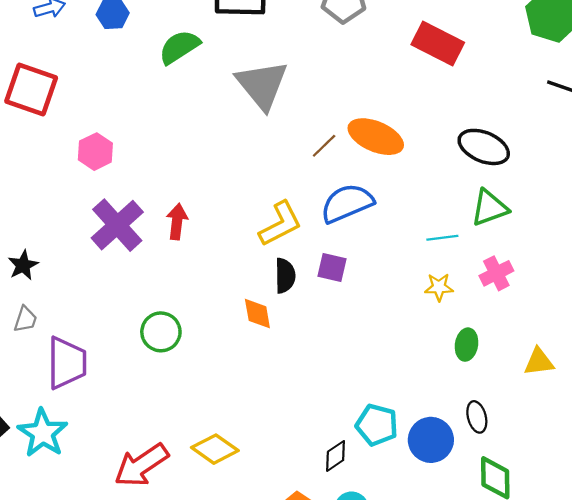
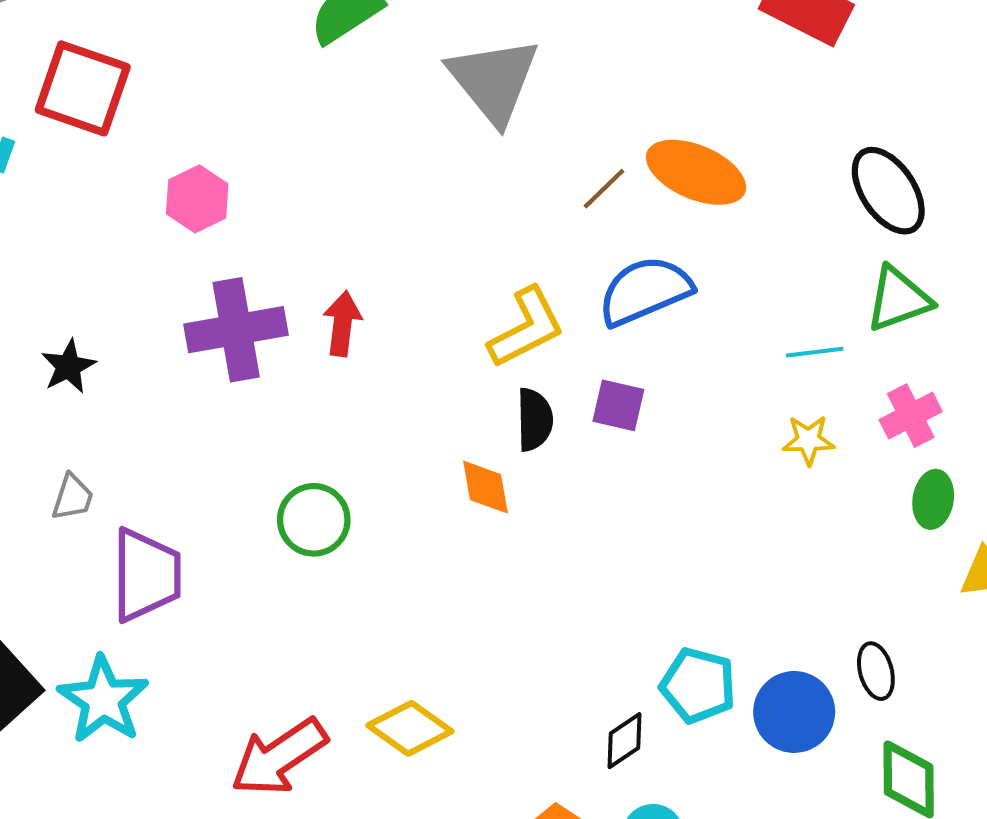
black ellipse: (484, 147) -> (888, 191), turned 33
purple cross: (117, 225) -> (236, 330), turned 32
black star: (23, 265) -> (68, 366), moved
green ellipse: (466, 345) -> (933, 499), moved

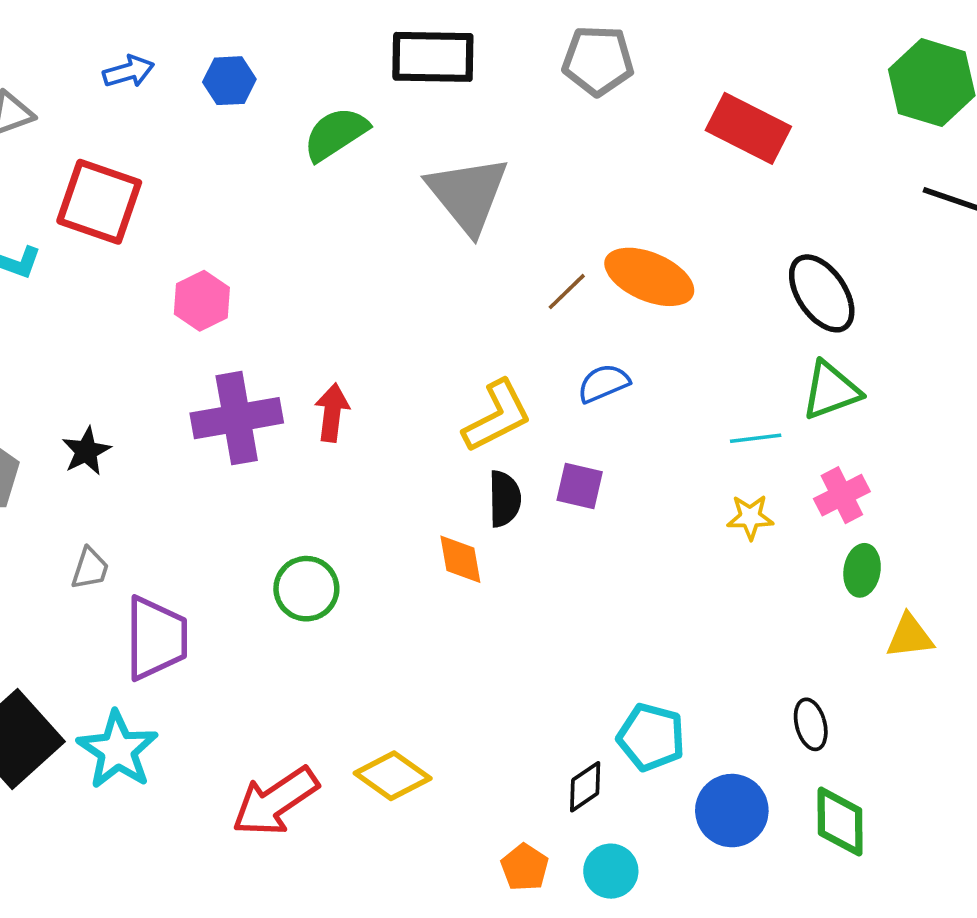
blue semicircle: (645, 291) -> (603, 383), size x0.6
blue circle: (794, 712) -> (732, 811), moved

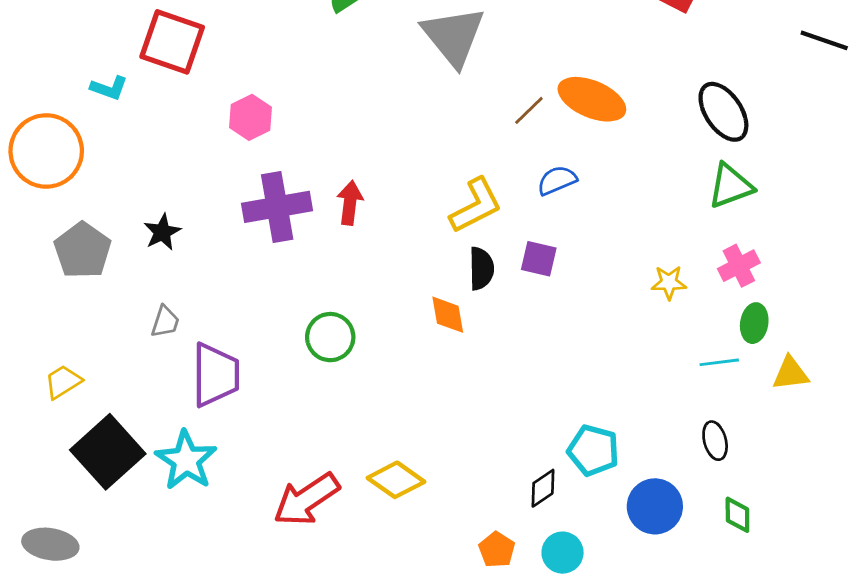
cyan line: (756, 438) -> (719, 362), moved
green diamond: (840, 822) -> (737, 515), size x0.7

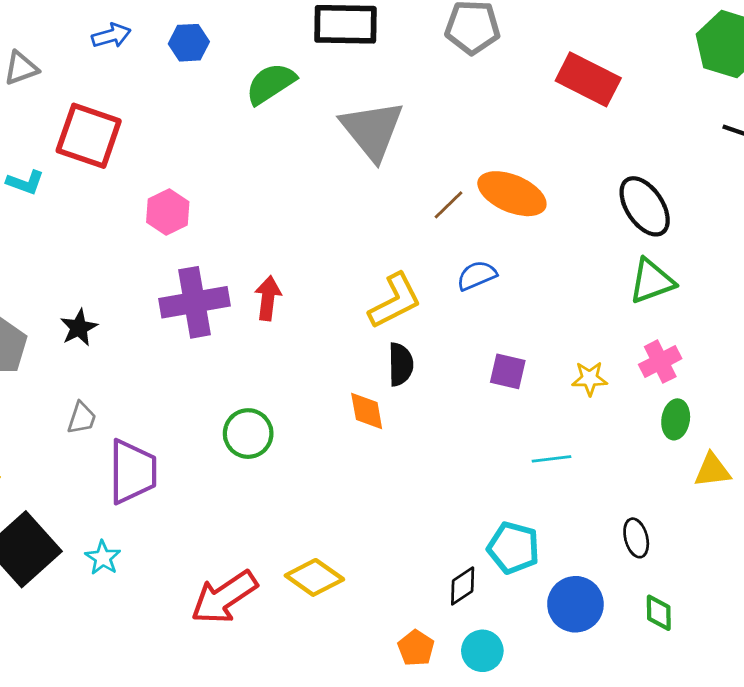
purple square: (539, 259) -> (508, 371), moved
cyan line: (719, 362) -> (551, 459), moved
cyan star: (186, 460) -> (103, 558), size x0.6

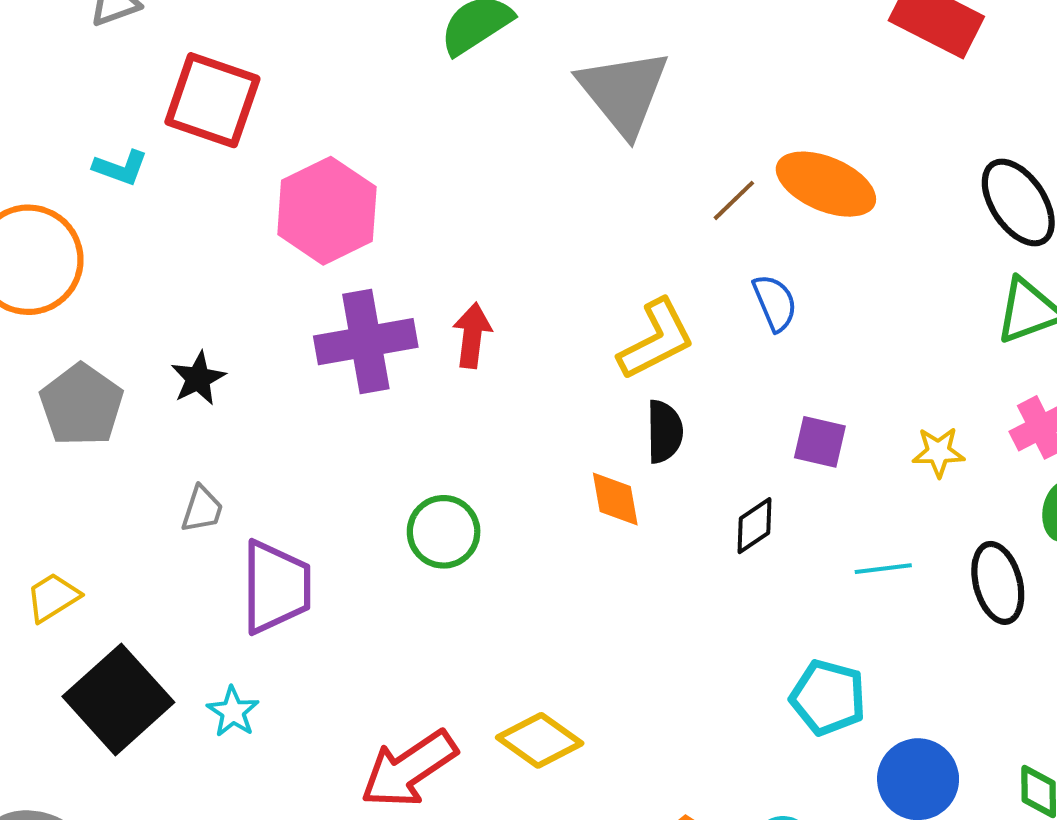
pink hexagon: (168, 212) -> (327, 211), size x1.6
blue semicircle: (477, 275) -> (775, 303), turned 90
black ellipse: (636, 538) -> (998, 583), moved, size x1.4
black diamond: (463, 586) -> (754, 526), moved

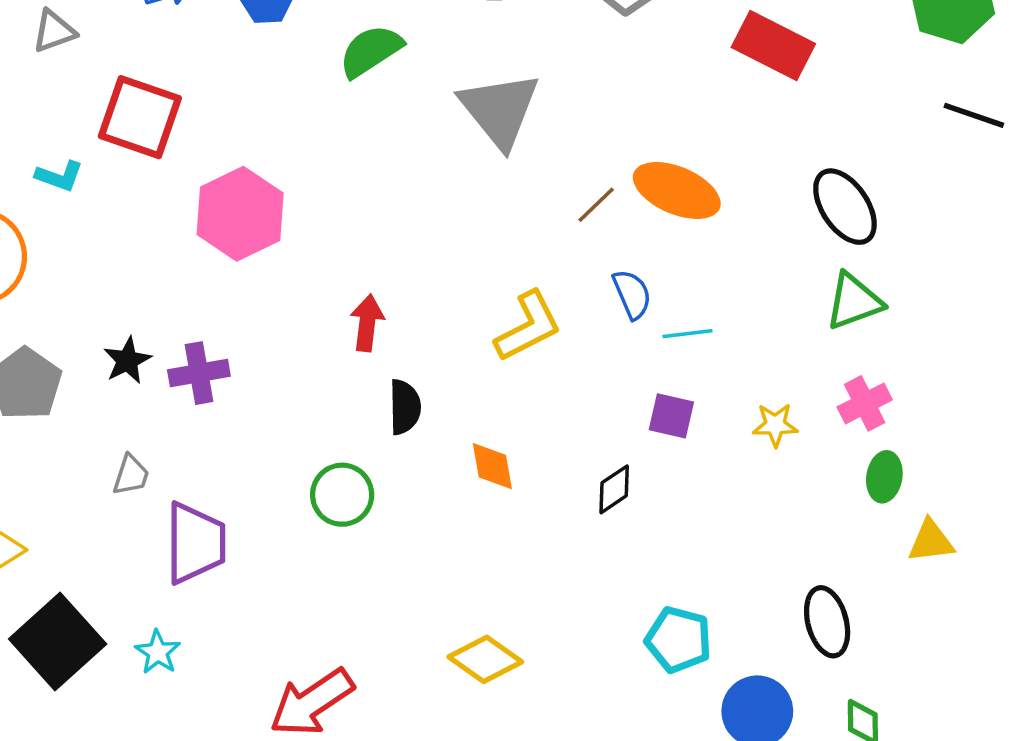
purple cross: (366, 342) -> (199, 373), moved, size x0.7
black semicircle: (664, 432) -> (405, 407), moved
cyan line: (883, 569) -> (687, 334), moved
black ellipse: (998, 583) -> (827, 622), moved
yellow diamond: (540, 740) -> (485, 659), moved

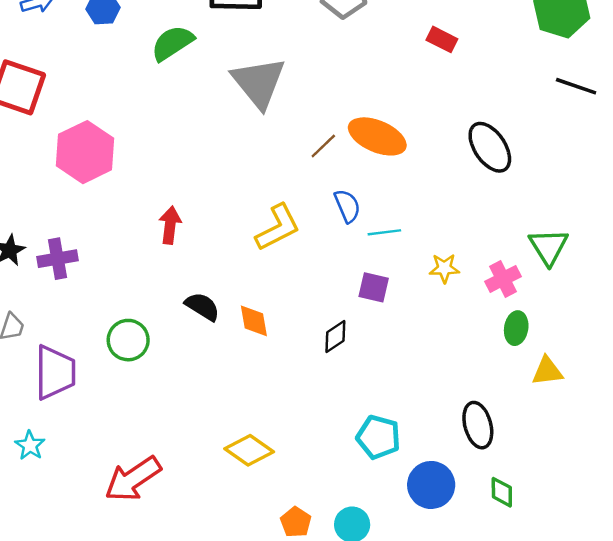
red rectangle: (773, 46) -> (442, 39), size x0.6
green triangle: (854, 301) -> (549, 247), moved, turned -42
black semicircle: (405, 407) -> (202, 307), moved, turned -57
yellow star: (775, 425) -> (444, 268), moved
green circle: (342, 495) -> (128, 340), moved

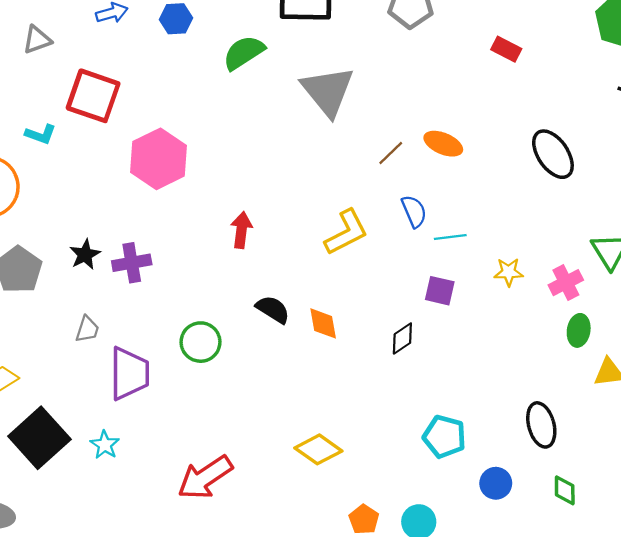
orange ellipse: (377, 136) -> (443, 144), size x0.7
blue circle: (431, 485) -> (496, 483), size x0.7

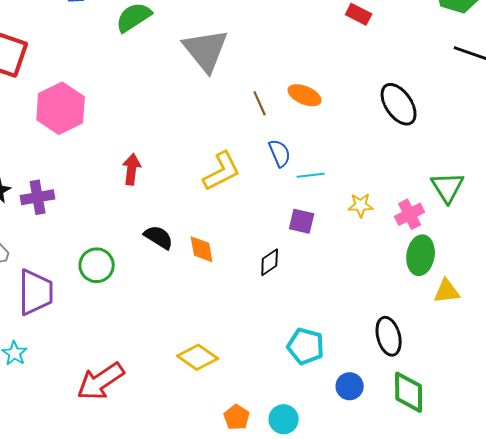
brown line: (391, 153) -> (260, 103), turned -70
green ellipse: (579, 330) -> (421, 255), size x1.4
green diamond: (565, 490) -> (409, 392), size x1.6

